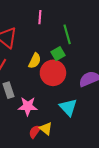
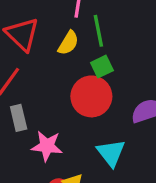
green line: (67, 34) -> (98, 31), moved
yellow semicircle: (35, 61) -> (68, 43), moved

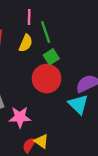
cyan triangle: (111, 153) -> (78, 104), moved

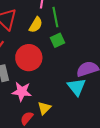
red circle: (47, 79) -> (29, 58), moved
yellow triangle: (41, 141) -> (44, 108), moved, turned 32

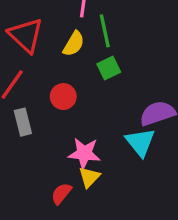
red circle: (29, 58) -> (63, 97), size x0.6
pink star: (22, 92) -> (84, 153), moved

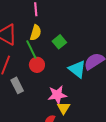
green line: (105, 31) -> (31, 50), moved
cyan triangle: (140, 142) -> (77, 69), moved

